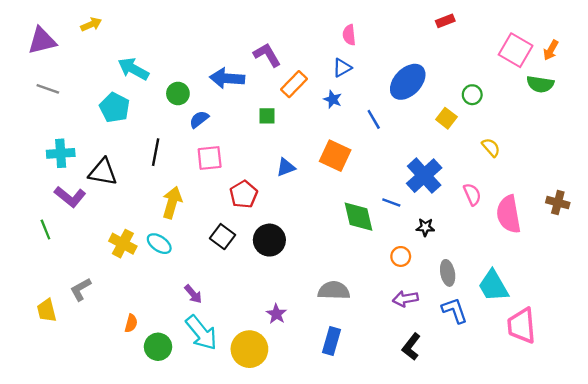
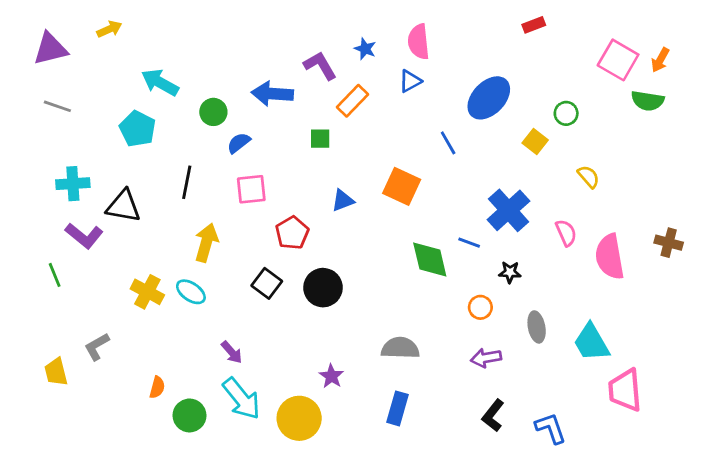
pink semicircle: (349, 35) -> (419, 42), size x1.4
blue star: (333, 99) -> (365, 49), moved
blue L-shape: (455, 310) -> (551, 428), moved

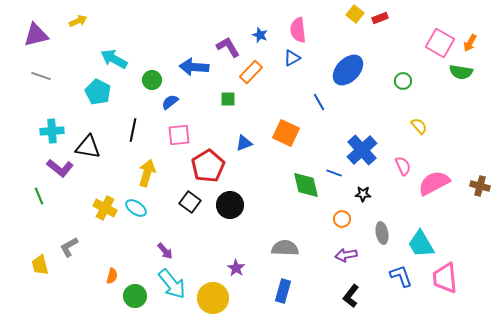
yellow square: (535, 141) -> (355, 14), moved
red pentagon: (292, 233) -> (208, 166), size x1.4
brown cross: (669, 243) -> (480, 186), moved
pink semicircle: (610, 257) -> (434, 183), turned 72
blue L-shape: (551, 428) -> (401, 276), moved

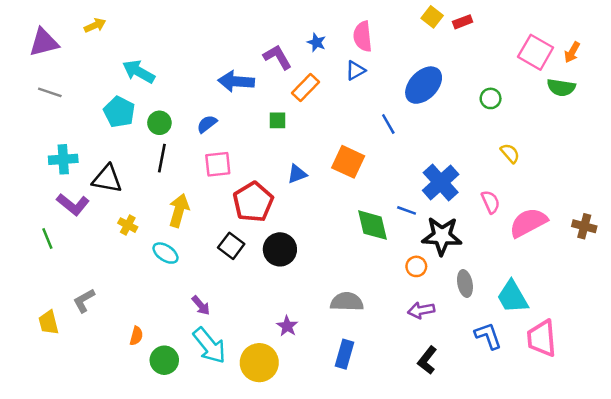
green circle: (152, 80) -> (159, 123), moved
black star: (363, 194) -> (442, 236), size x2.0
yellow cross: (105, 208) -> (128, 225), moved, size x0.7

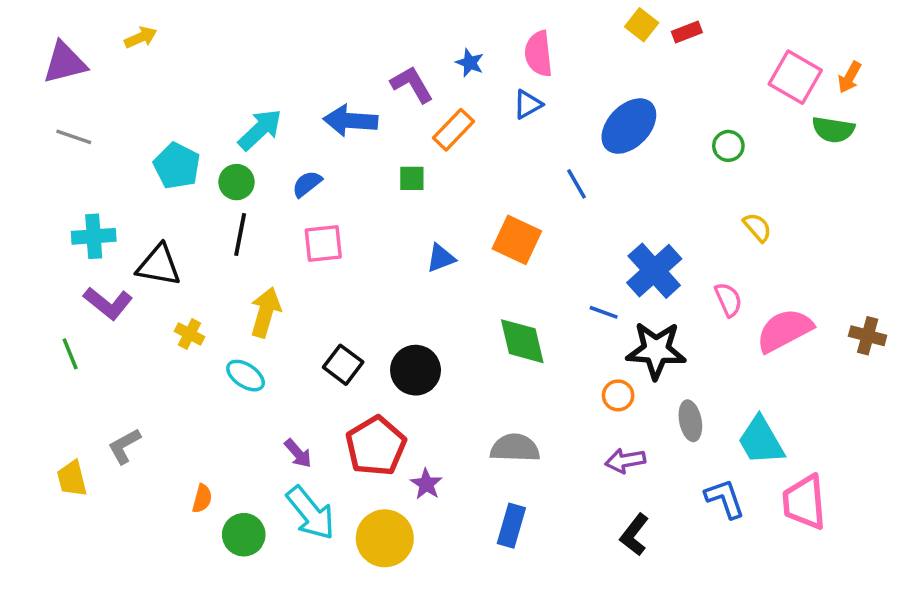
cyan arrow: (139, 72) -> (260, 130), moved, turned 108
red pentagon: (253, 202) -> (376, 446), moved
green diamond: (372, 225) -> (522, 341), moved

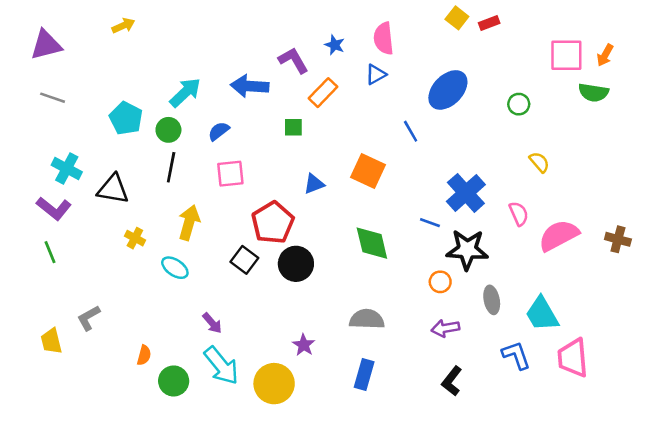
yellow arrow: (141, 37) -> (123, 26), moved
pink square: (795, 77) -> (566, 55), turned -30
cyan cross: (94, 236) -> (67, 169), turned 32
purple L-shape: (108, 303) -> (54, 208), moved
red pentagon: (376, 446) -> (273, 223), moved

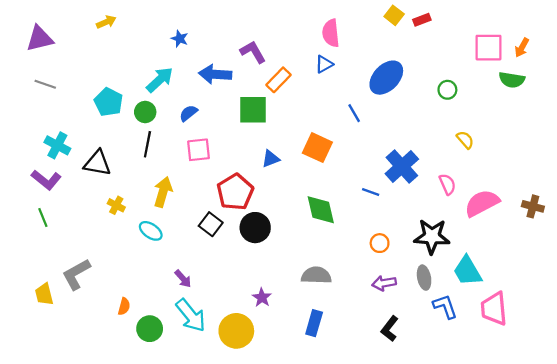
blue star: (335, 45) -> (180, 39), moved
green square: (293, 127) -> (253, 110), size x1.8
black star: (467, 250) -> (432, 236), moved
gray ellipse: (492, 300) -> (424, 278), moved
gray L-shape: (89, 318) -> (76, 274), size x1.4

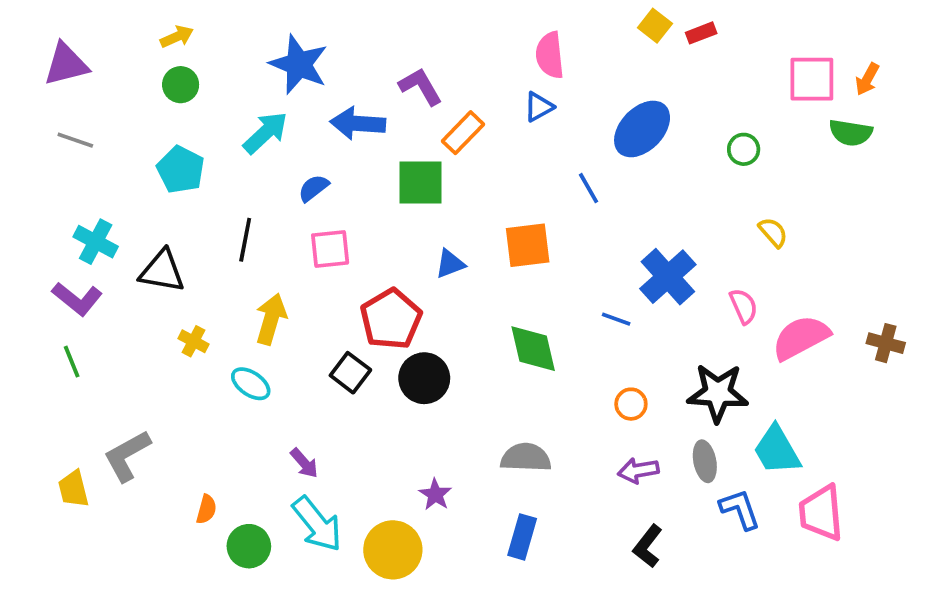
blue star: (180, 39) -> (299, 64), size x2.0
green circle: (145, 112) -> (181, 85), moved
orange square: (317, 148) -> (528, 245), turned -32

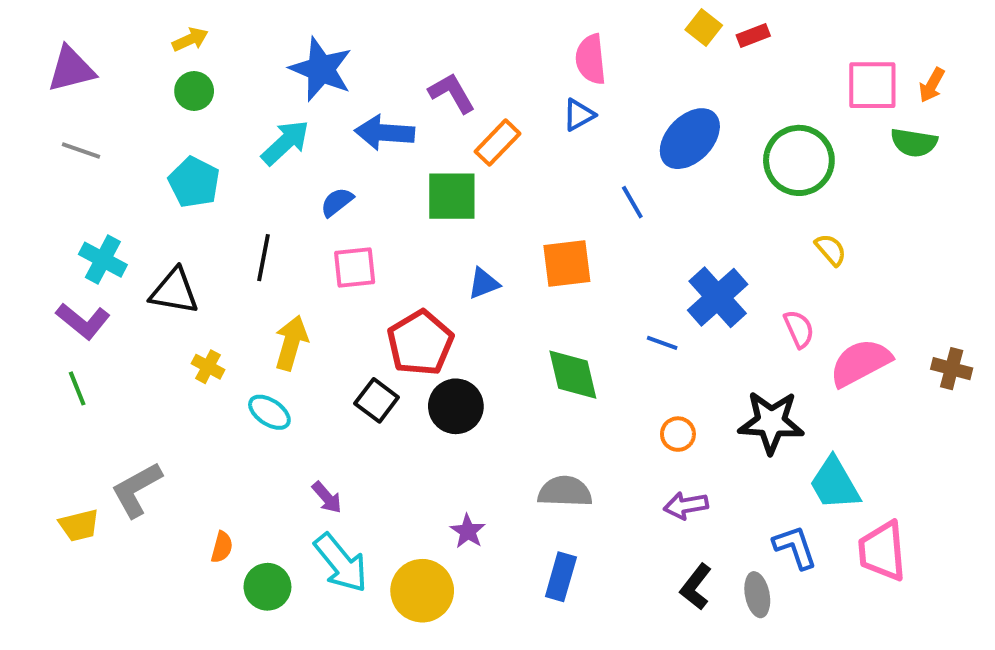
green circle: (744, 149) -> (799, 160), size x2.0
gray ellipse: (705, 461) -> (757, 595), moved
yellow trapezoid: (73, 489) -> (79, 525), turned -90

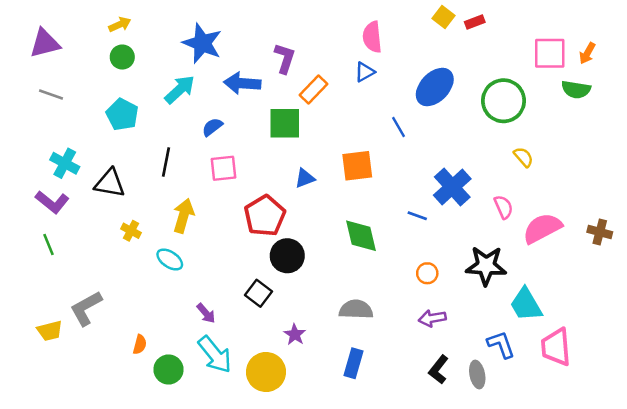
purple L-shape: (452, 93) -> (285, 58), turned 48
black square: (377, 400) -> (258, 293), moved

